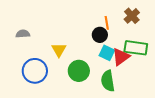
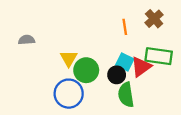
black circle: (100, 35) -> (117, 75), moved
blue circle: (35, 71) -> (69, 94), moved
green circle: (79, 71) -> (86, 70), moved

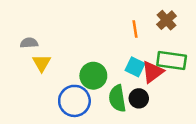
yellow triangle: (69, 58) -> (42, 63), moved
black circle: (117, 75) -> (139, 98), moved
green semicircle: (126, 95) -> (117, 98), moved

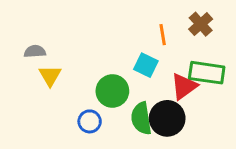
cyan square: (135, 67) -> (146, 65), moved
black circle: (139, 98) -> (167, 118), size x1.5
blue circle: (74, 101) -> (90, 121), size x0.6

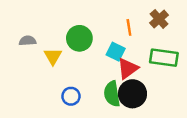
yellow triangle: (50, 76) -> (53, 56), moved
red triangle: (184, 86) -> (128, 68), moved
green circle: (112, 91) -> (79, 38), moved

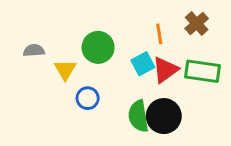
cyan square: (116, 52) -> (143, 64), turned 36
red triangle: (128, 68) -> (165, 70), moved
blue circle: (71, 96) -> (88, 98), moved

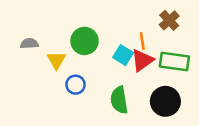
orange line: (159, 34) -> (142, 41), moved
cyan square: (143, 64) -> (123, 55), turned -30
black circle: (164, 116) -> (165, 101), moved

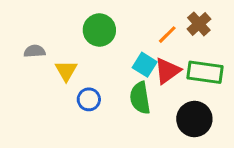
green circle: (85, 41) -> (99, 30), moved
orange line: (142, 41) -> (167, 35), moved, turned 54
green semicircle: (119, 100) -> (140, 98), moved

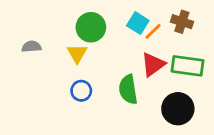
brown cross: (199, 24) -> (182, 22), turned -30
cyan square: (145, 65) -> (138, 23), moved
yellow triangle: (66, 71) -> (77, 53), moved

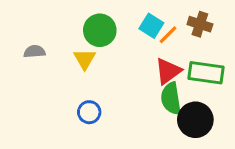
green semicircle: (128, 89) -> (171, 99), moved
blue circle: (81, 91) -> (89, 112), moved

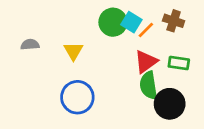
green circle: (100, 30) -> (113, 22), moved
green rectangle: (206, 73) -> (179, 63), size x0.7
blue circle: (89, 112) -> (77, 97), size x1.6

